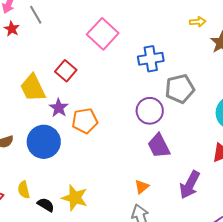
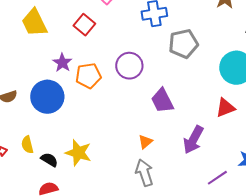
red square: (66, 71) -> (84, 25), moved
yellow trapezoid: (33, 88) -> (34, 23), moved
purple circle: (150, 111) -> (129, 66), moved

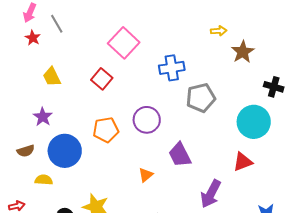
yellow trapezoid: (34, 23) -> (52, 77), size x0.7
purple star: (62, 63) -> (43, 117), moved
orange triangle: (145, 142) -> (146, 175), moved
yellow semicircle: (27, 145) -> (44, 180), moved, turned 108

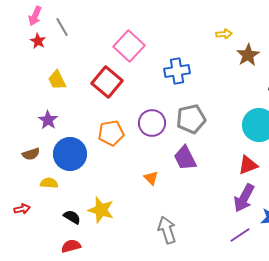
red square: (102, 79) -> (107, 82), size x1.4
gray pentagon: (201, 98) -> (191, 119), moved
orange triangle: (146, 175) -> (151, 178), turned -35
purple arrow: (211, 194) -> (244, 198), moved

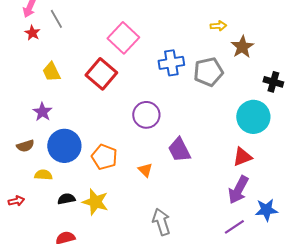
gray pentagon: (191, 119) -> (208, 72), moved
orange pentagon: (111, 133) -> (104, 157), moved, turned 30
black semicircle: (72, 217) -> (66, 199), moved, turned -42

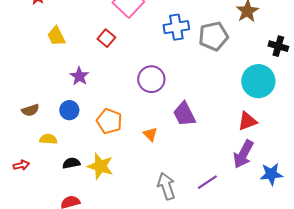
red square: (101, 74) -> (106, 38), size x0.6
purple star: (42, 112) -> (79, 76), moved
blue circle: (64, 146) -> (69, 110), size x0.6
purple line: (234, 227) -> (207, 182), moved

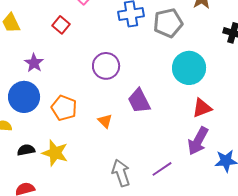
cyan circle: (258, 81) -> (189, 68), moved
blue circle: (69, 110) -> (24, 97), size x1.6

